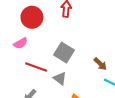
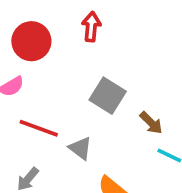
gray square: (64, 53) -> (108, 96), moved

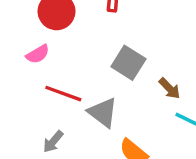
gray triangle: (80, 148) -> (103, 112), size x1.4

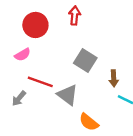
brown arrow: (170, 88) -> (114, 78), turned 42
gray arrow: (53, 142) -> (19, 98), moved

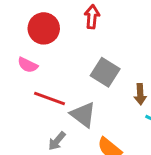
pink semicircle: (22, 55) -> (28, 65), turned 56
gray arrow: (19, 98) -> (57, 141), moved

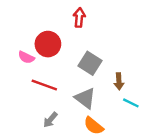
red circle: (44, 28) -> (48, 44), moved
gray triangle: (83, 115) -> (85, 98), moved

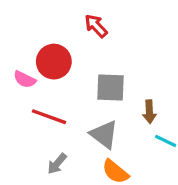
red arrow: (79, 18) -> (96, 26), turned -48
gray square: (90, 63) -> (111, 87), turned -30

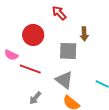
pink semicircle: (25, 79) -> (11, 55), moved
brown arrow: (149, 112) -> (84, 34), moved

